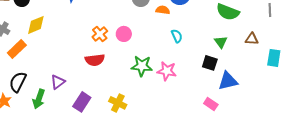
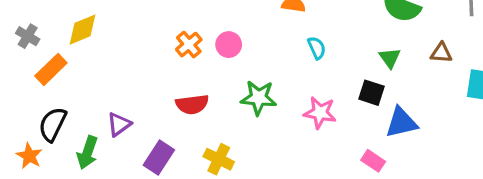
red semicircle: (95, 60) -> (192, 104), moved
pink star: (167, 71) -> (320, 113), moved

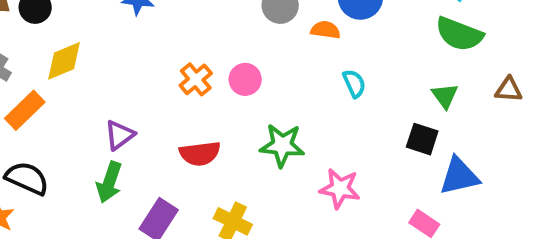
pink star: (320, 113) -> (340, 188), moved
black semicircle: (53, 124) -> (27, 178), turned 88
purple triangle: (119, 124) -> (120, 135), moved
green arrow: (87, 153) -> (109, 182), moved

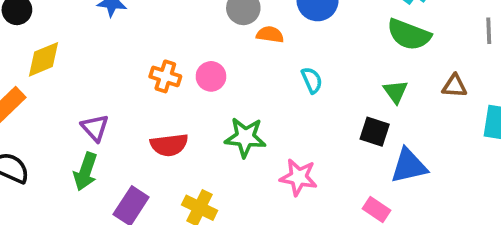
orange semicircle: (325, 30) -> (270, 35), moved
orange cross: (196, 79) -> (165, 76), turned -32
purple triangle: (120, 135) -> (95, 128), turned -36

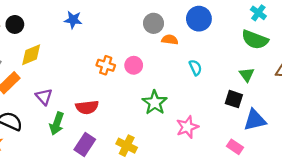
purple triangle: (95, 128) -> (44, 97), moved
green star: (245, 137) -> (155, 103), turned 30
red semicircle: (169, 145) -> (87, 107), moved
pink star: (299, 177) -> (187, 127), turned -30

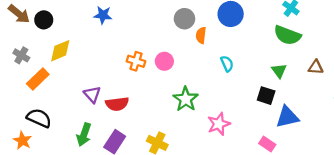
orange semicircle: (170, 40) -> (201, 35), turned -91
purple triangle: (44, 97) -> (92, 94), moved
green arrow: (57, 124) -> (84, 135), moved

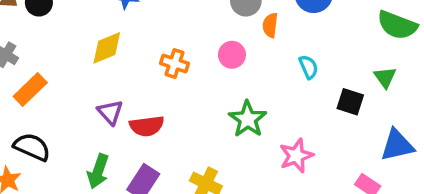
yellow diamond: (60, 51) -> (107, 48), moved
pink circle: (164, 61) -> (232, 55), moved
black square: (266, 96) -> (350, 102), moved

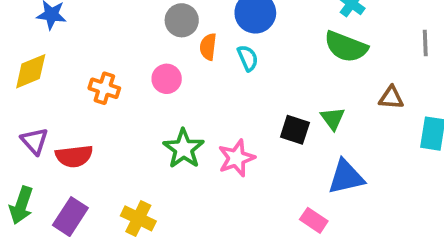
cyan semicircle: (308, 67) -> (248, 58), moved
green triangle: (385, 77) -> (333, 118), moved
pink star: (296, 156) -> (236, 158), moved

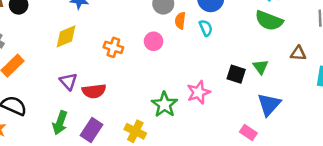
green star: (184, 149) -> (164, 104), moved
blue triangle: (346, 177) -> (269, 104), turned -35

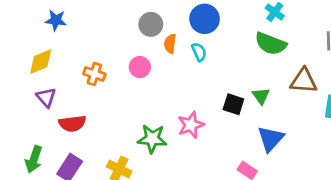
brown triangle: (298, 53) -> (304, 81), size x1.5
purple triangle: (68, 81) -> (46, 97), moved
green star: (164, 104) -> (152, 139), turned -30

